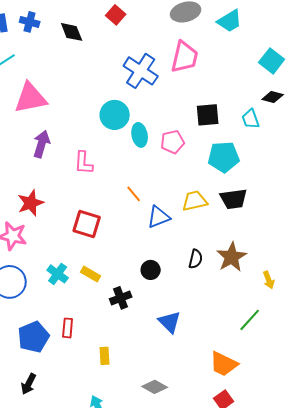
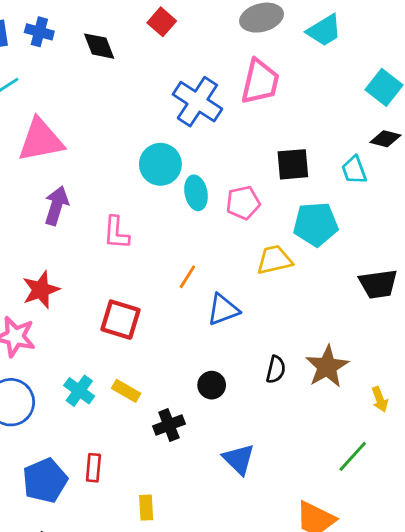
orange line: (134, 194) -> (187, 277), turned 72
black trapezoid: (234, 199) -> (378, 284), moved
yellow trapezoid: (195, 201) -> (274, 260), moved

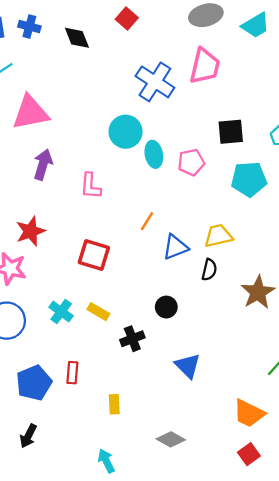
yellow trapezoid: (274, 260) -> (218, 236), moved
black semicircle: (276, 369) -> (209, 270), moved

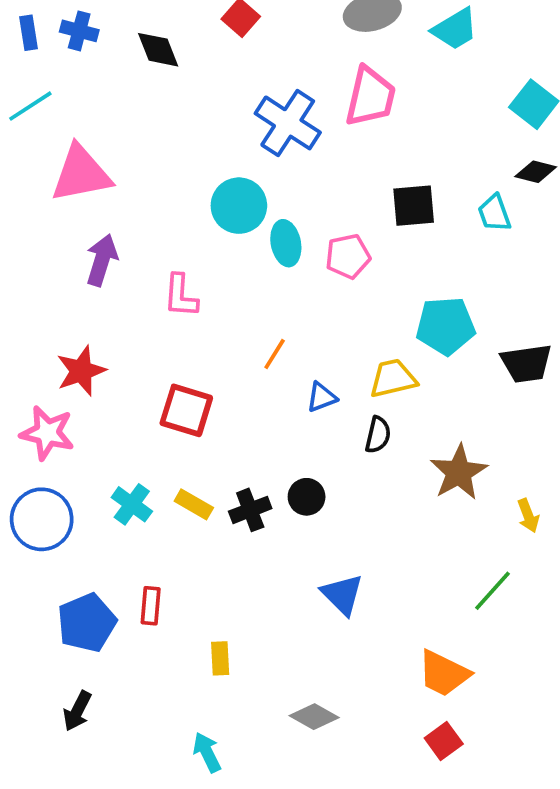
cyan pentagon: (249, 179) -> (446, 326), moved
blue triangle: (175, 247) -> (322, 397), size x0.7
black cross: (132, 339) -> (250, 510), moved

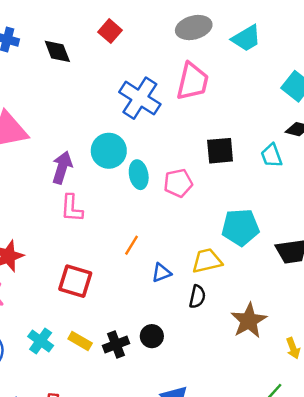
purple arrow: (102, 260) -> (62, 167), moved

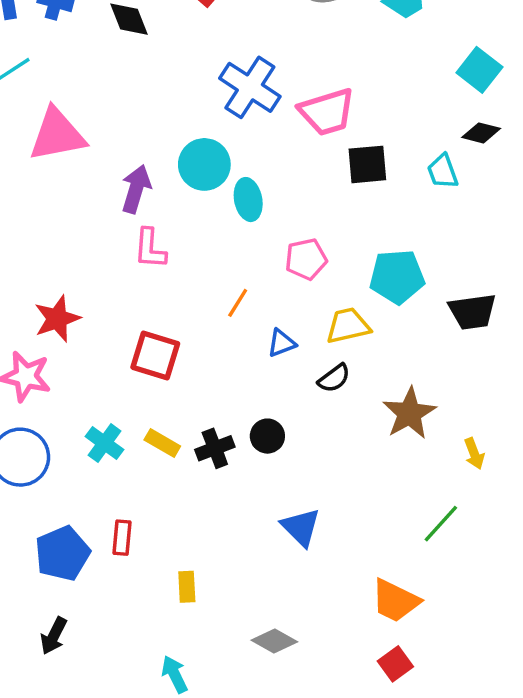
pink trapezoid: (193, 81) -> (327, 112), moved, turned 60
pink pentagon: (178, 183) -> (306, 259), moved
black semicircle: (197, 297) -> (334, 378), turned 40

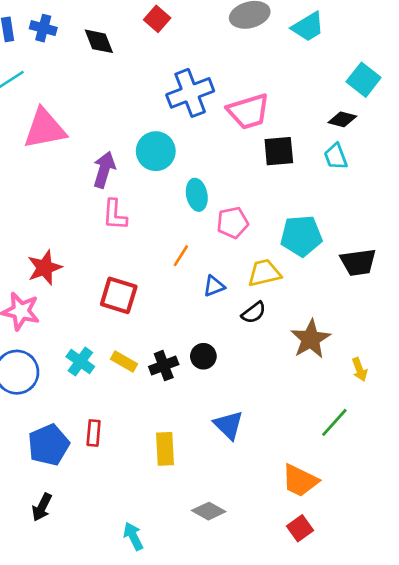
blue cross: (250, 87) -> (190, 93), turned 36
black diamond: (481, 133) -> (342, 119), moved
cyan ellipse: (248, 200) -> (197, 195), moved
yellow rectangle: (187, 587) -> (165, 449), moved, size x1.4

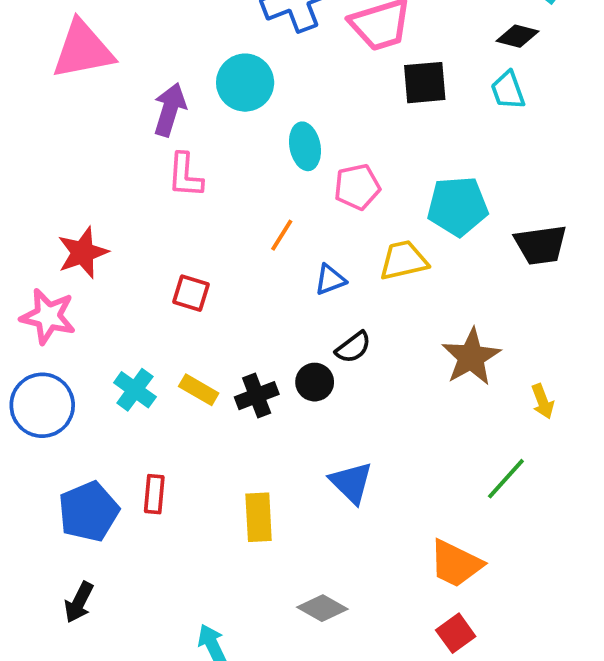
red square: (119, 295) -> (191, 293), size x0.7
black semicircle: (254, 313) -> (353, 347), moved

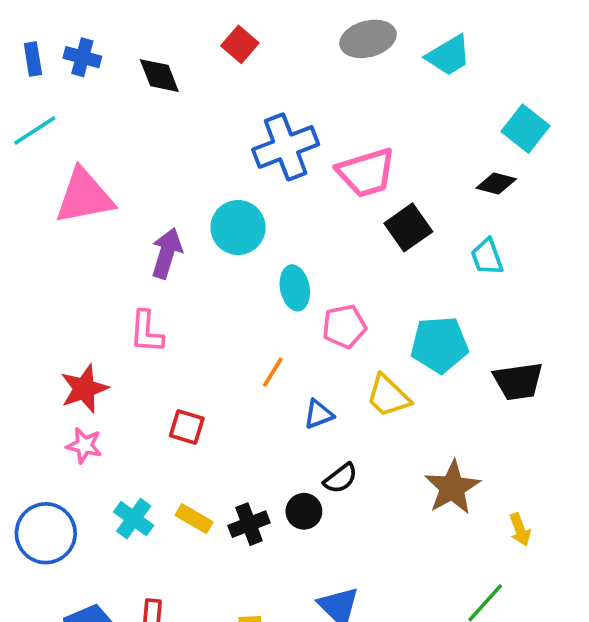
black square: (425, 83) -> (408, 227), turned -30
cyan trapezoid: (508, 90) -> (487, 257), moved
pink L-shape: (185, 175) -> (146, 332), moved
yellow trapezoid: (404, 260) -> (388, 396), turned -123
pink star: (48, 316) -> (84, 445), moved, size x0.7

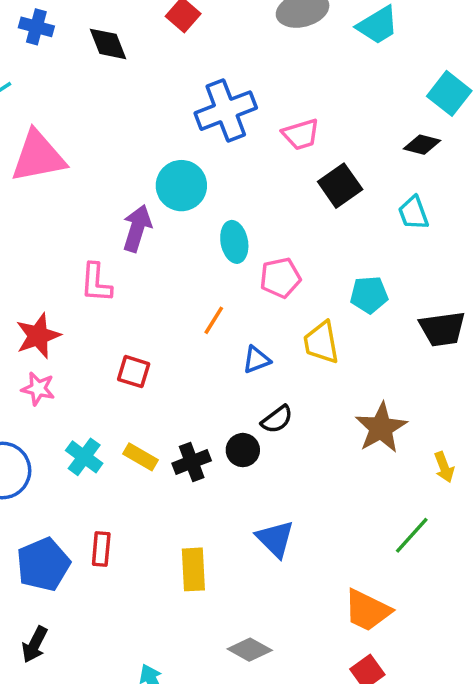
pink trapezoid: (366, 173) -> (301, 134), size x0.7
purple arrow: (167, 253) -> (137, 228), moved
cyan pentagon: (439, 345) -> (369, 295), size x0.7
yellow trapezoid: (388, 396) -> (321, 343), turned 36

